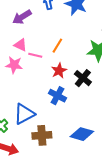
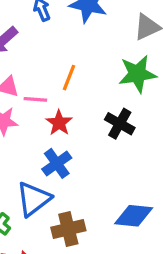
red star: (59, 71) -> (59, 123), moved
blue cross: (58, 96) -> (57, 163), moved, turned 36

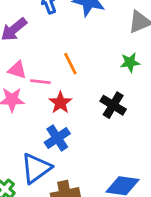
green star: (137, 74) -> (130, 62), size x0.6
orange line: (69, 78) -> (70, 64), turned -50

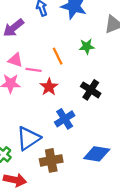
green star: (130, 62) -> (87, 46), moved
blue cross: (57, 138) -> (65, 119), moved

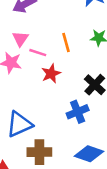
pink triangle: (15, 60) -> (20, 39), turned 35
blue cross: (65, 119) -> (78, 112), moved

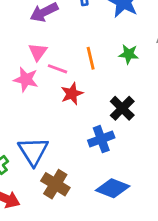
blue triangle: (19, 124) -> (33, 151), turned -40
brown cross: (39, 152) -> (55, 184), turned 30

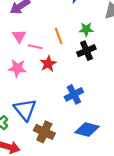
pink star: (26, 79) -> (17, 68), moved
black cross: (122, 108) -> (86, 51), moved, turned 30

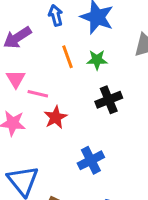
green star: (86, 29) -> (97, 60), moved
orange line: (59, 36) -> (67, 57), moved

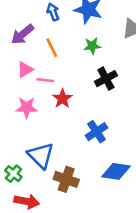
orange line: (67, 57) -> (52, 48), moved
pink triangle: (16, 79) -> (25, 70), turned 36

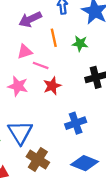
green star: (92, 46) -> (80, 43), moved

